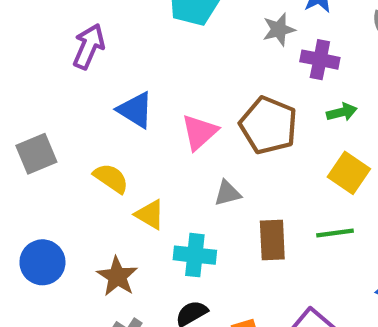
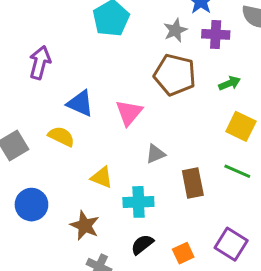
purple cross: (320, 60) -> (216, 34), moved
brown pentagon: (268, 125) -> (175, 75), moved
yellow semicircle: (111, 178) -> (61, 136), moved
green line: (335, 233) -> (237, 171), turned 40
blue circle: (42, 262) -> (31, 205), moved

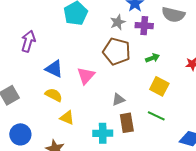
yellow semicircle: (61, 136) -> (54, 95), moved
gray triangle: (155, 154) -> (118, 100), moved
cyan cross: (138, 202) -> (103, 133), moved

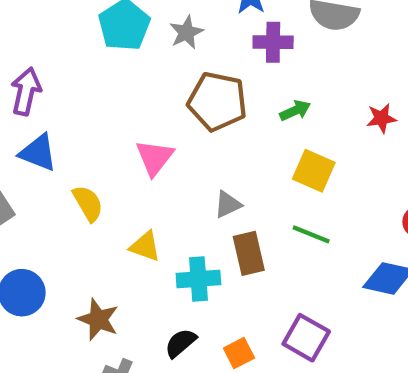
gray star: (118, 22) -> (186, 32), moved
blue triangle: (54, 69) -> (38, 153), moved
yellow semicircle: (54, 95) -> (88, 203), turned 36
yellow triangle: (67, 118) -> (145, 246), moved

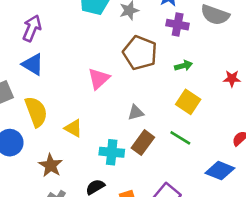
yellow semicircle: (88, 203) -> (36, 112), moved, size x1.4
yellow triangle: (145, 246) -> (73, 128), moved
brown rectangle: (249, 253) -> (143, 143), turned 40

